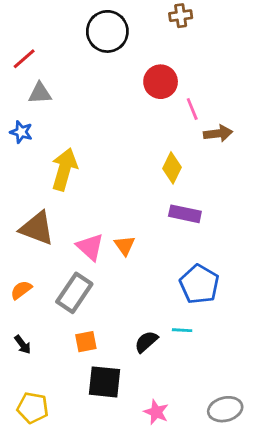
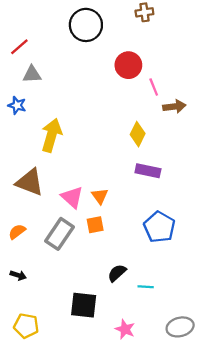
cyan line: (182, 330) -> (146, 287), moved
orange square: (86, 342) -> (95, 225), moved
black arrow: (23, 345) -> (18, 275), turned -35

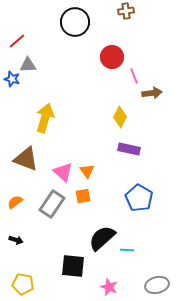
blue star: (17, 105) -> (12, 79), moved
black semicircle: (117, 273) -> (102, 238), size x1.6

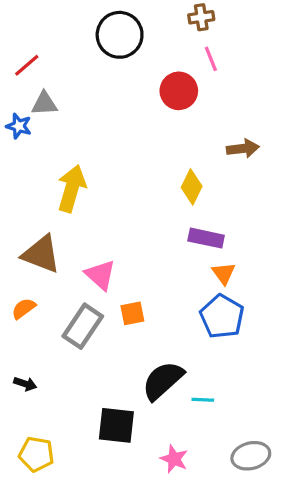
pink line: (134, 76) -> (211, 59), moved
orange triangle: (87, 171) -> (224, 273), moved
orange semicircle: (15, 202) -> (24, 309), moved

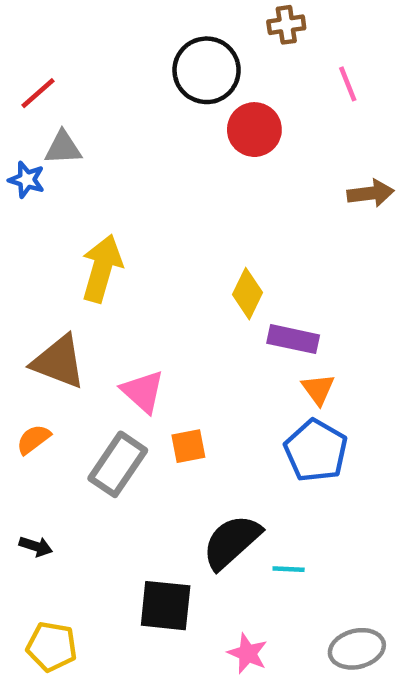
black circle: (120, 35) -> (207, 70), moved
pink line: (211, 59) -> (348, 84), moved
brown arrow: (243, 148) -> (371, 193), moved
yellow diamond: (192, 187) -> (248, 294), moved

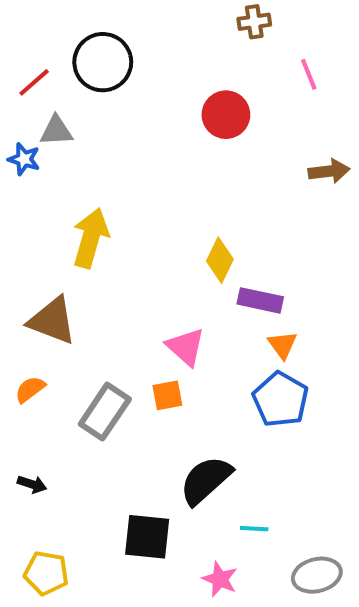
black circle: (207, 70) -> (103, 62), moved
pink triangle: (143, 391) -> (186, 347), moved
cyan line: (289, 569) -> (254, 529), moved

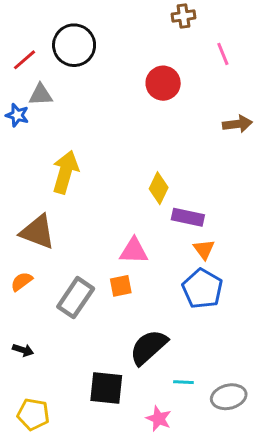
pink triangle: (186, 347) -> (134, 251), turned -40
gray ellipse: (317, 575) -> (229, 397), moved

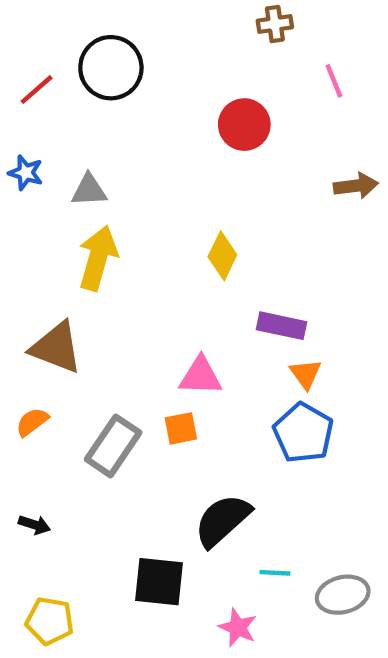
gray triangle: (41, 95) -> (89, 190), moved
yellow diamond: (159, 188) -> (222, 256), moved

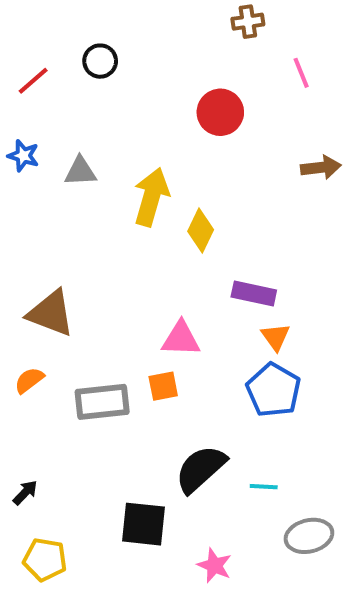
black circle: (111, 68) -> (100, 61), size x0.6
yellow arrow: (98, 258) -> (151, 197), moved
gray rectangle: (113, 446) -> (102, 402), turned 50
black arrow: (34, 525) -> (25, 493), moved, turned -64
cyan line: (275, 573) -> (264, 487), moved

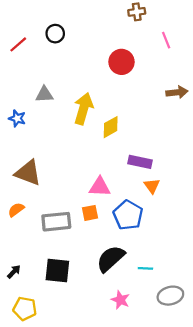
blue star: (23, 156) -> (17, 118), moved
yellow diamond: (201, 230) -> (111, 127), turned 35
blue pentagon: (274, 390) -> (128, 215), moved
black square: (143, 524) -> (57, 271), moved
pink star: (214, 565) -> (120, 300), moved

